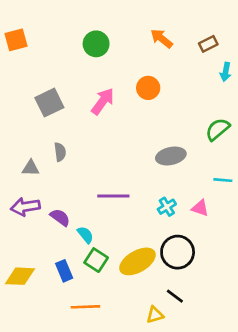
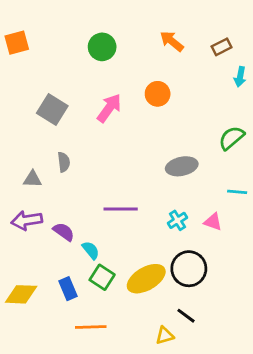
gray square: (49, 103) -> (52, 109), turned -32

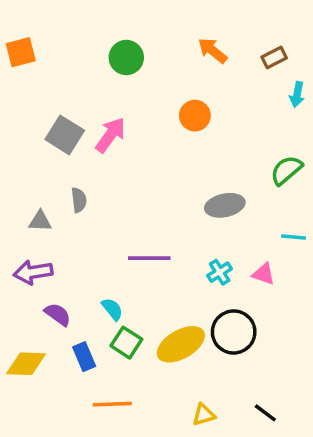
pink arrow: (109, 108) -> (110, 135), moved
purple semicircle: (64, 232) -> (58, 314), moved
black line: (186, 316) -> (265, 413), moved

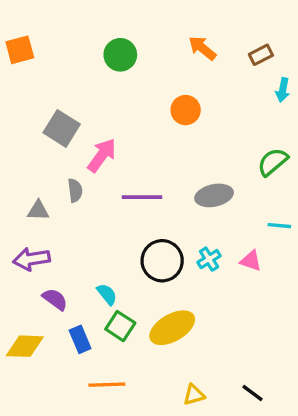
pink arrow: (110, 135) -> (102, 155), moved
purple line: (149, 258) -> (142, 197), moved
black circle: (234, 332) -> (162, 261), moved

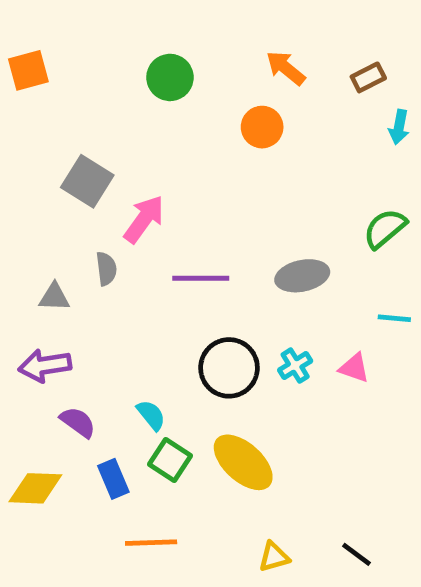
orange circle: (186, 110) -> (262, 127), moved
yellow ellipse: (172, 328) -> (243, 462), turned 72

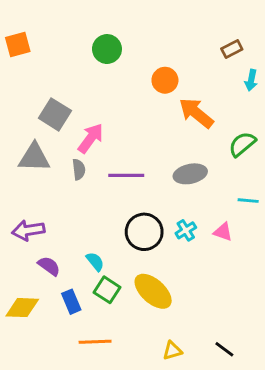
orange arrow: (286, 68) -> (196, 113), moved, size x1.4
gray semicircle: (106, 269) -> (79, 169), moved
gray triangle: (54, 297) -> (34, 158), moved, size x1.6

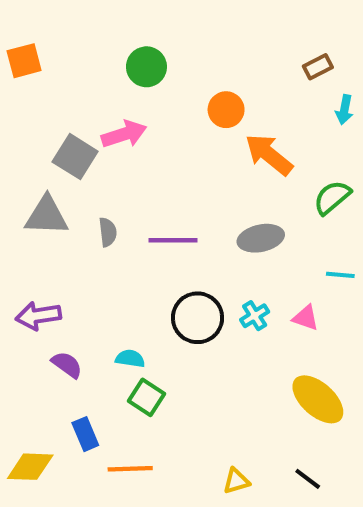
pink arrow: (91, 138) -> (124, 134), moved, turned 36
cyan semicircle: (95, 262) -> (130, 359), turned -42
yellow ellipse: (153, 291) -> (318, 399), moved
blue rectangle: (71, 302) -> (85, 434), moved
yellow diamond: (22, 308) -> (30, 467), moved

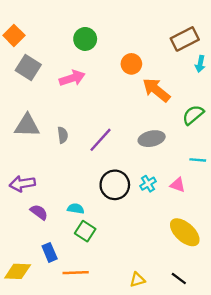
orange square: (24, 61) -> (14, 35), turned -30
brown rectangle: (318, 67) -> (185, 39), size x1.6
gray square: (75, 157) -> (28, 67), moved
purple line: (173, 240) -> (101, 140), turned -48

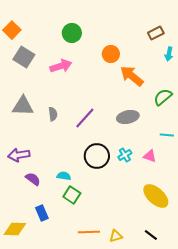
brown rectangle: (185, 39) -> (156, 33), size x0.7
orange line: (76, 273) -> (89, 232), moved

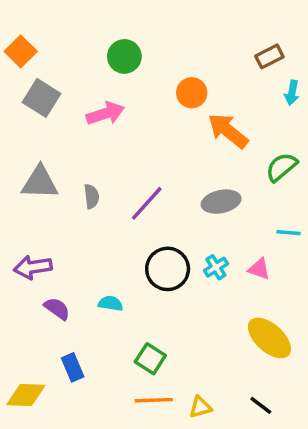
green square: (72, 195) -> (150, 359), moved

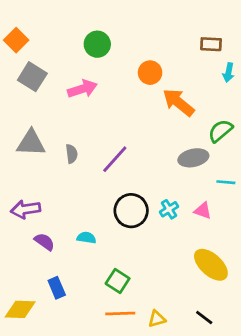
brown rectangle: (269, 56) -> (211, 44), turned 30
gray ellipse: (221, 202) -> (193, 158), moved

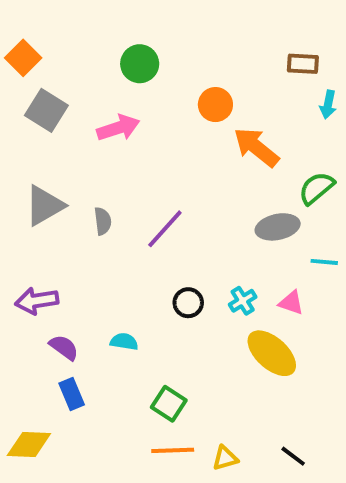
gray triangle: (31, 143) -> (44, 206), turned -32
black circle: (131, 211) -> (188, 303), size x0.6
yellow ellipse: (211, 265) -> (272, 353), moved
blue rectangle: (57, 288) -> (72, 394), moved

